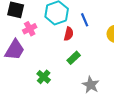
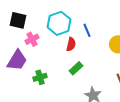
green cross: (44, 77) -> (40, 77), moved, turned 32

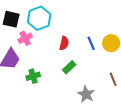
cyan hexagon: (59, 23) -> (39, 18), moved
blue line: (87, 30) -> (91, 43), moved

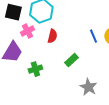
red semicircle: (64, 43) -> (52, 36), moved

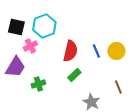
red semicircle: (52, 36) -> (70, 51), moved, size x1.5

